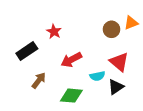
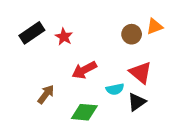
black rectangle: (27, 51) -> (32, 33), moved

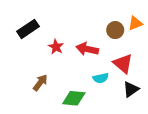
red star: (64, 37) -> (56, 47), moved
red arrow: (84, 70) -> (87, 49), moved, turned 40
black triangle: (137, 102) -> (131, 89), moved

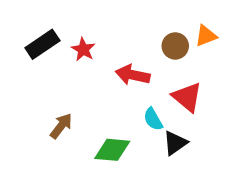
red star: (56, 47) -> (83, 49), moved
cyan semicircle: (101, 78) -> (153, 119), turned 72
black triangle: (131, 89) -> (175, 143), moved

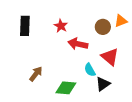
black rectangle: (42, 44) -> (25, 26), turned -54
red star: (83, 49) -> (61, 26), moved

